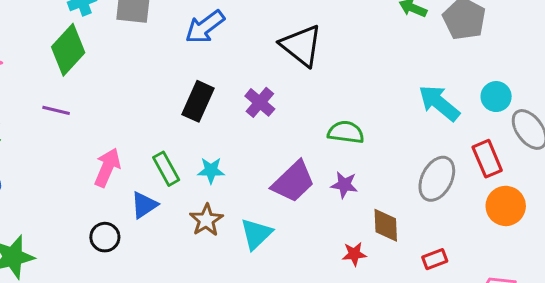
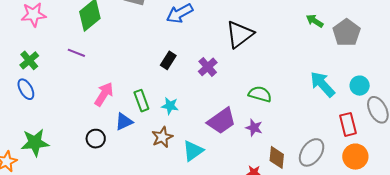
black triangle: (301, 45) -> (240, 34), turned 36
black rectangle: (198, 101) -> (168, 60), size x0.7
gray ellipse: (437, 179) -> (312, 152), moved

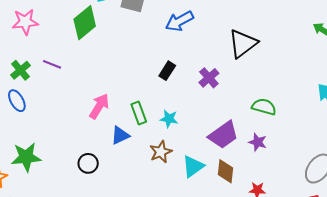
purple line: (76, 53) -> (52, 64), moved
black circle: (96, 139) -> (88, 163), moved
brown diamond: (277, 157) -> (225, 171), moved

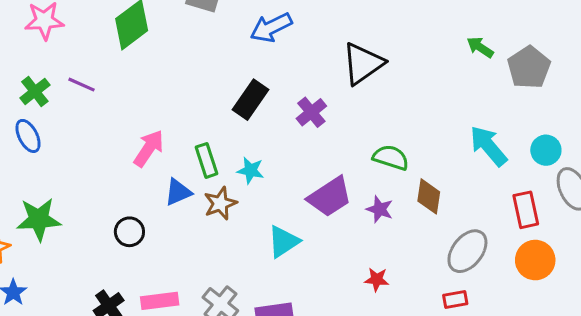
black rectangle: (167, 71) -> (250, 100), size x1.4
brown star: (161, 152) -> (220, 203), moved
brown diamond: (225, 171) -> (429, 196), moved

